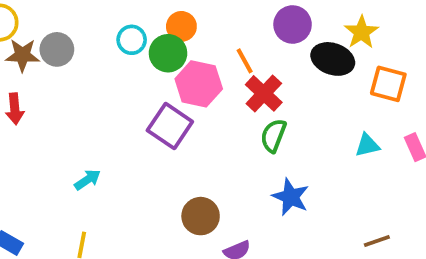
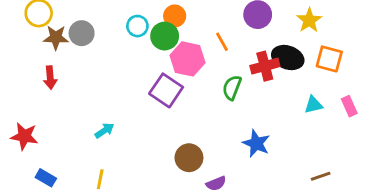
black ellipse: (333, 59) -> (288, 58), moved
red cross: (264, 93) -> (265, 66), moved, turned 32
green semicircle: (273, 136) -> (232, 88), moved

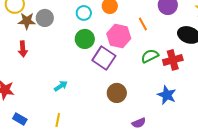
green circle: (165, 36) -> (85, 39), moved
red cross: (265, 66) -> (173, 60), moved
green semicircle: (232, 88) -> (150, 56), turned 42
brown circle: (189, 158) -> (117, 93), moved

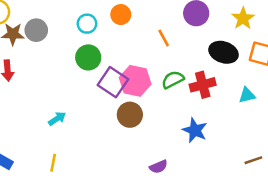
pink hexagon: (119, 36) -> (135, 81), moved
brown circle: (117, 93) -> (130, 115), moved

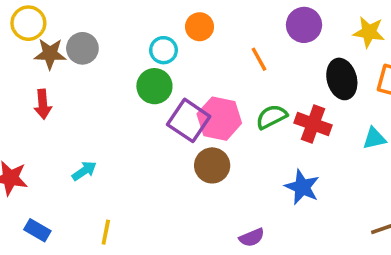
yellow star: (243, 18) -> (369, 32), turned -30
cyan circle: (87, 24) -> (163, 50), moved
black ellipse: (224, 52) -> (342, 79), turned 56
red cross: (203, 85) -> (313, 124), turned 35
cyan arrow: (57, 119) -> (84, 171), moved

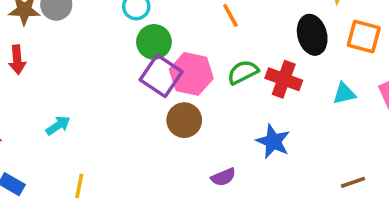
green circle: (154, 86) -> (154, 42), moved
purple semicircle: (252, 237) -> (223, 177), moved

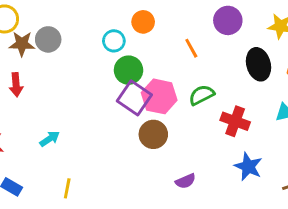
red cross: (284, 79) -> (235, 121), moved
blue star: (273, 141) -> (248, 167), moved

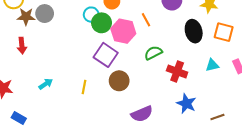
green circle: (129, 70) -> (102, 23), moved
pink hexagon: (159, 96) -> (123, 31), moved
purple semicircle: (185, 181) -> (142, 114), size x1.5
yellow line: (67, 188) -> (84, 87), moved

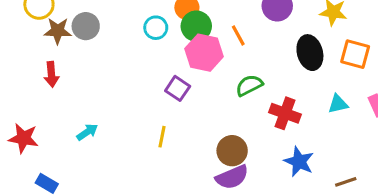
green circle: (102, 23) -> (196, 26), moved
purple square: (106, 55) -> (178, 88), size x0.7
brown circle: (119, 81) -> (232, 151), moved
yellow line: (84, 87) -> (162, 137), moved

